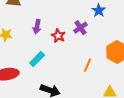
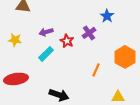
purple arrow: (37, 27) -> (46, 32), turned 64
cyan rectangle: (37, 59) -> (46, 54), moved

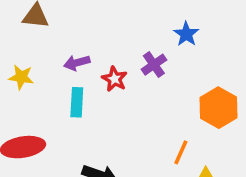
cyan rectangle: (46, 54) -> (77, 102), turned -42
orange line: (96, 70) -> (181, 152), moved

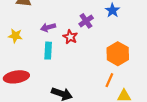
purple cross: (154, 65) -> (86, 21), moved
orange hexagon: (218, 108) -> (118, 54), moved

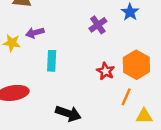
purple arrow: (48, 27) -> (35, 33), moved
red star: (70, 37) -> (106, 71), moved

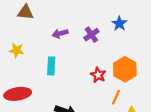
purple arrow: (35, 33) -> (60, 34), moved

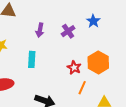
purple arrow: (60, 34) -> (40, 30), turned -64
orange line: (116, 97) -> (82, 88), moved

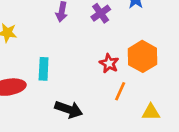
cyan rectangle: (32, 59) -> (44, 69), moved

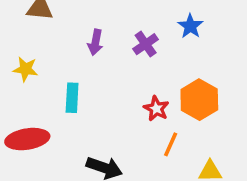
cyan rectangle: (44, 69) -> (72, 98), moved

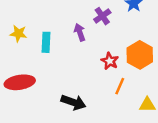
purple arrow: (95, 42) -> (80, 32), moved, turned 150
cyan rectangle: (72, 98) -> (46, 42), moved

